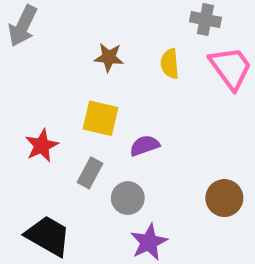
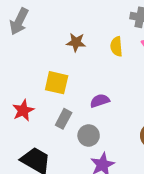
yellow square: (100, 118) -> (57, 83), moved
red star: (42, 146) -> (23, 110), moved

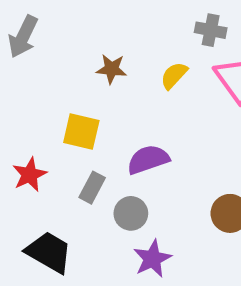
yellow semicircle: (116, 46) -> (174, 75), turned 48
purple semicircle: (100, 101) -> (148, 160), size x1.4

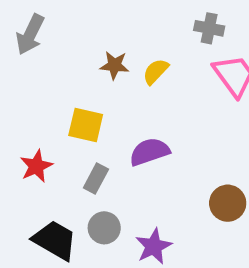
yellow semicircle: (174, 75) -> (156, 71), moved
gray circle: (131, 213) -> (104, 228), moved

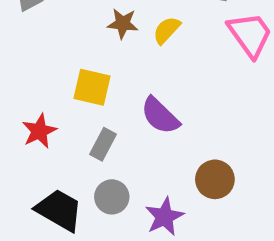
purple semicircle: (149, 152) -> (160, 116), turned -117
brown circle: (228, 203) -> (215, 179), moved

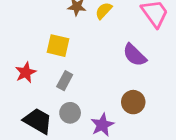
purple semicircle: (160, 116) -> (135, 55), moved

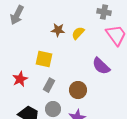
brown circle: (133, 102) -> (78, 90), moved

